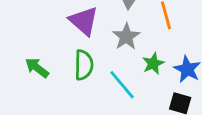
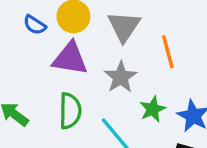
purple triangle: (84, 21) -> (70, 59), turned -32

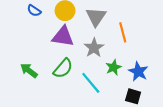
blue semicircle: (35, 25) -> (34, 11), moved
green semicircle: (70, 111) -> (63, 68), turned 40

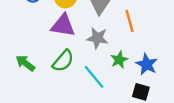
gray star: (94, 48) -> (97, 38), turned -30

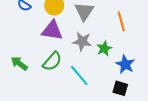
orange line: (129, 21) -> (121, 21), moved
green star: (119, 60) -> (104, 48), moved

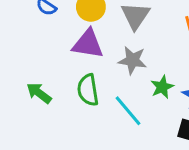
green star: (104, 48) -> (162, 87), moved
green semicircle: (52, 61) -> (88, 90), turned 130

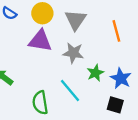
green semicircle: (88, 90) -> (40, 103), moved

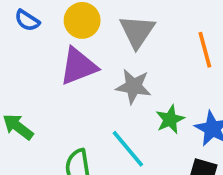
purple triangle: (40, 41) -> (78, 66), turned -30

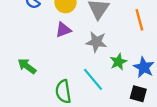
purple triangle: (78, 66) -> (63, 30), size x0.7

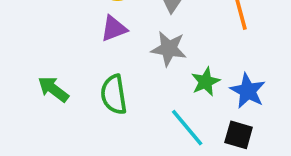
cyan line: (93, 79) -> (187, 128), moved
green semicircle: (63, 92) -> (114, 95), moved

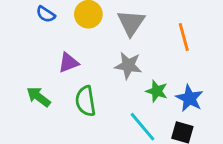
purple triangle: (114, 28) -> (68, 63), moved
green star: (206, 82) -> (157, 91), turned -30

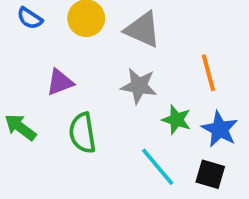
gray triangle: (131, 23) -> (143, 30), turned -40
orange line: (184, 37) -> (208, 73), moved

